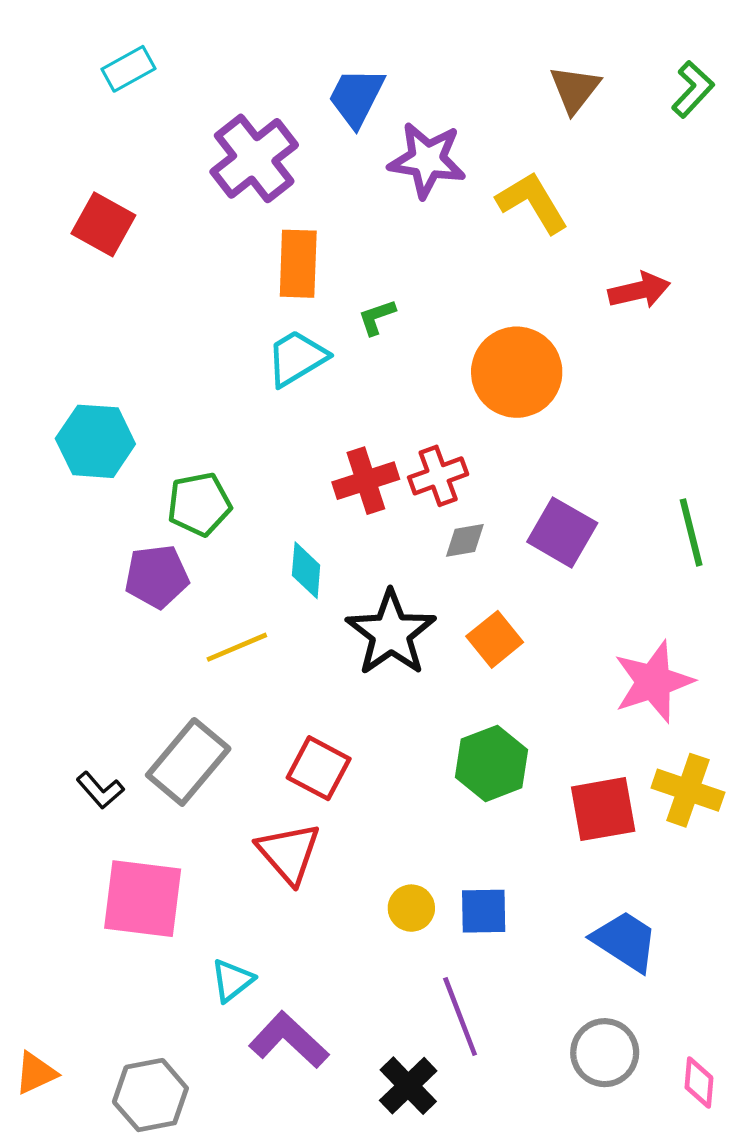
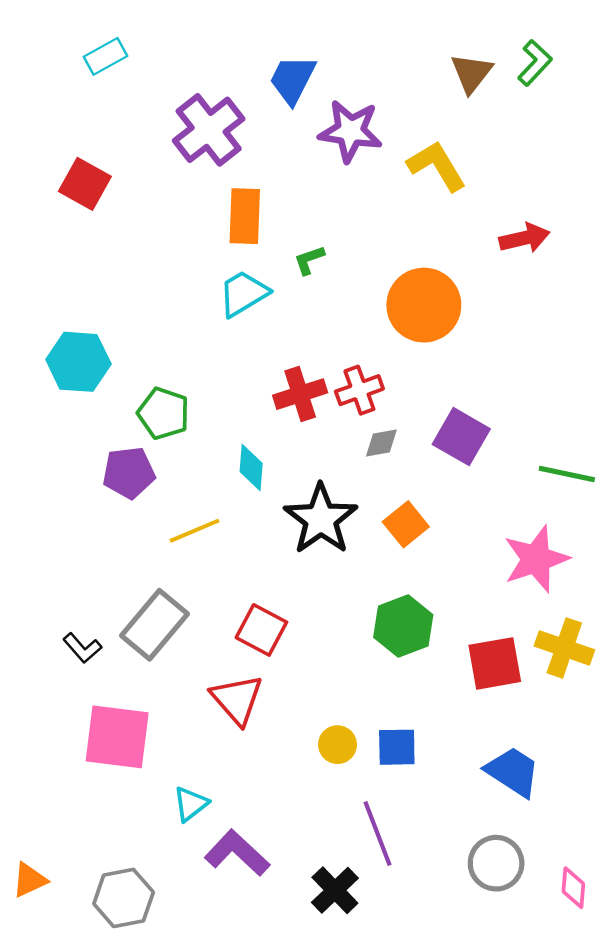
green L-shape: (693, 89) -> (535, 63), moved
green pentagon: (199, 504) -> (164, 413), turned 30
green line: (691, 532) -> (567, 474), moved, turned -64

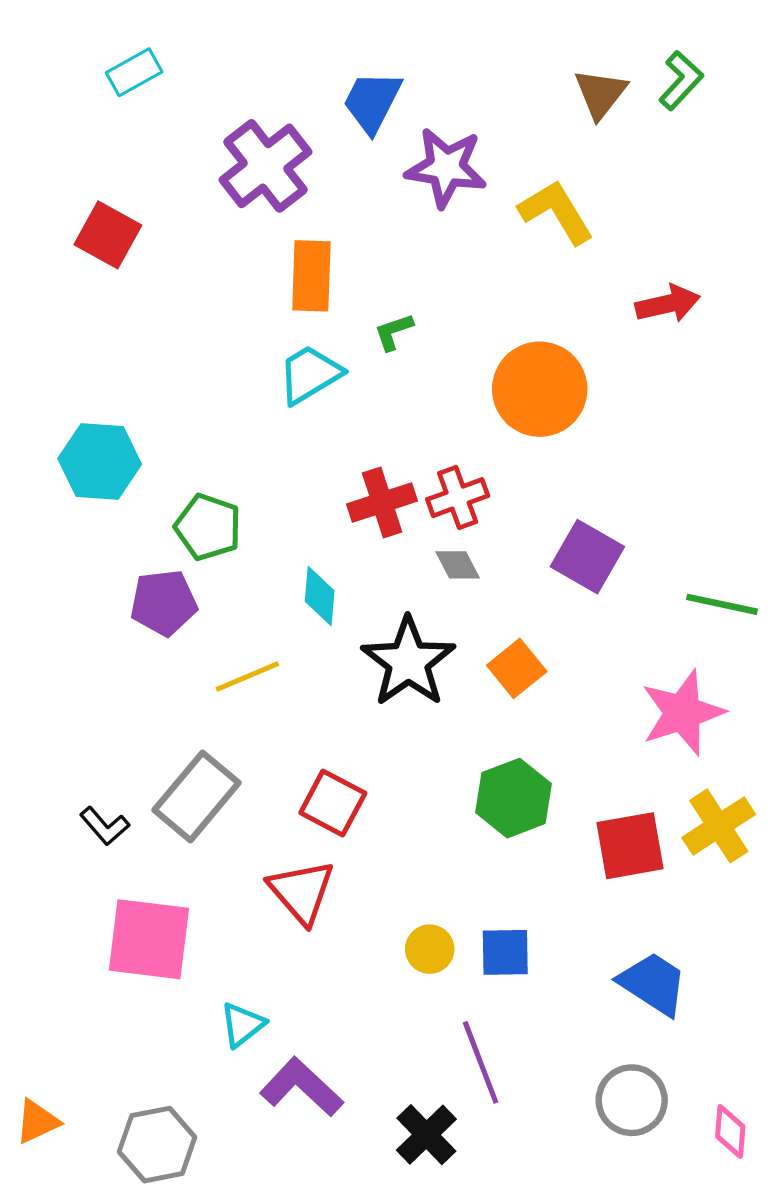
gray diamond: (381, 443) -> (458, 565), moved, turned 72
yellow cross: (564, 648) -> (719, 826), turned 38

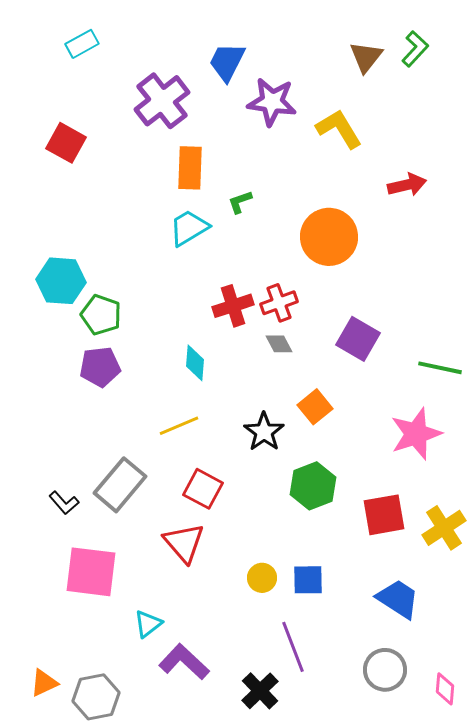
green pentagon: (208, 527) -> (101, 315), moved
black star: (408, 662) -> (264, 432), moved, size x0.7
yellow line: (247, 677) -> (179, 426), moved
yellow cross: (719, 826) -> (444, 528), moved
orange triangle: (37, 1122) -> (44, 683), moved

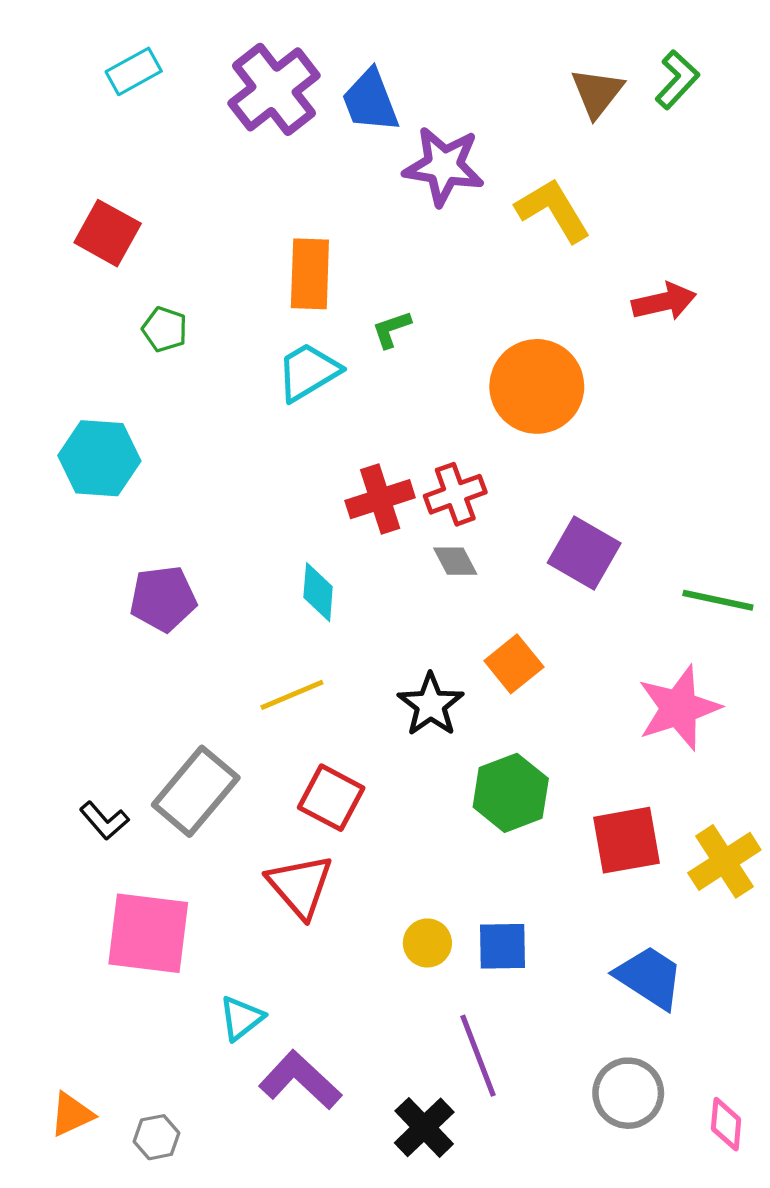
blue trapezoid: (227, 62) -> (370, 101), turned -48
purple cross: (162, 101) -> (274, 89), moved
green pentagon: (101, 315) -> (165, 329), moved, size x0.7
gray hexagon: (96, 697) -> (157, 1137), size x0.6

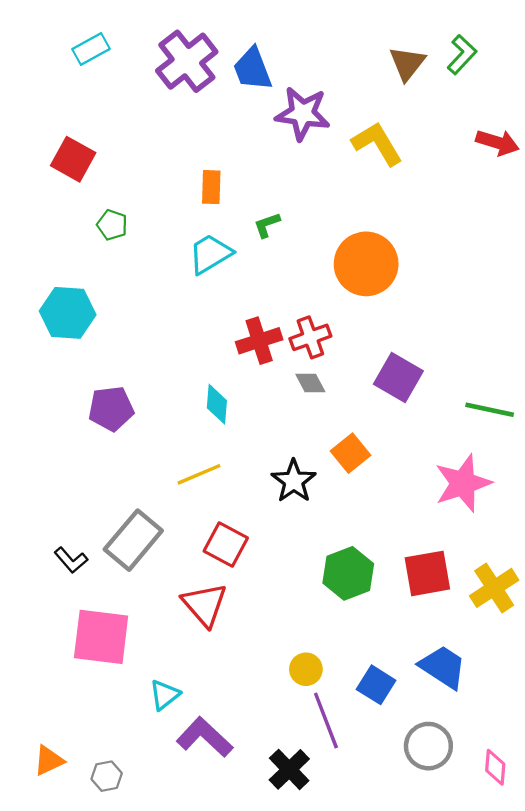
orange rectangle: (310, 274) -> (211, 187), size x0.7
red arrow: (664, 302) -> (497, 143), moved, turned 30
green hexagon: (511, 793) -> (348, 573), moved
yellow circle: (427, 943) -> (306, 669), moved
blue square: (503, 946) -> (376, 685), moved, turned 33

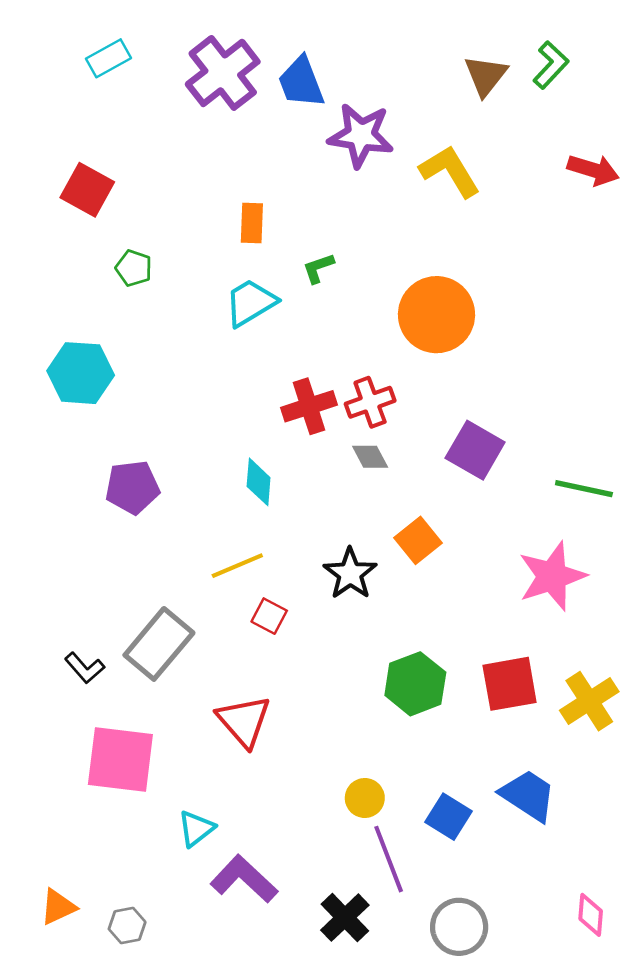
red square: (226, 545) -> (269, 616), moved, size x0.7
gray circle: (428, 746) -> (459, 927), moved

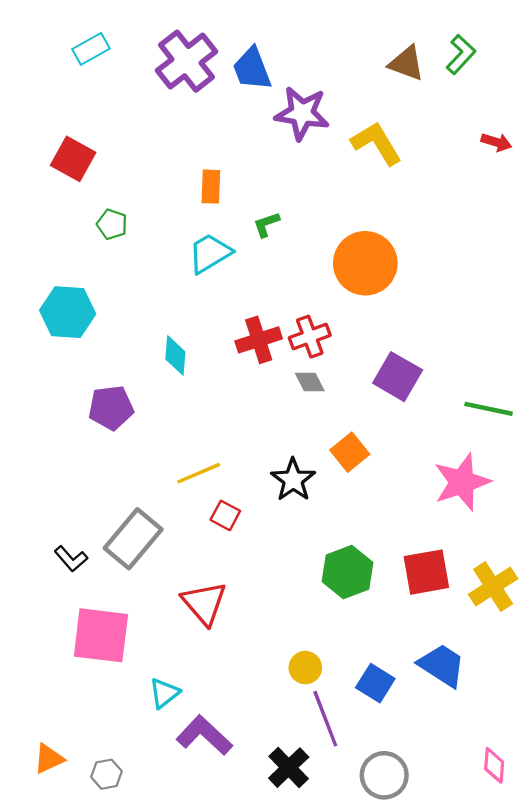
brown triangle: (486, 76) -> (406, 63), turned -48
red arrow: (593, 170) -> (496, 142), size x0.7
cyan diamond: (259, 482) -> (175, 355), moved

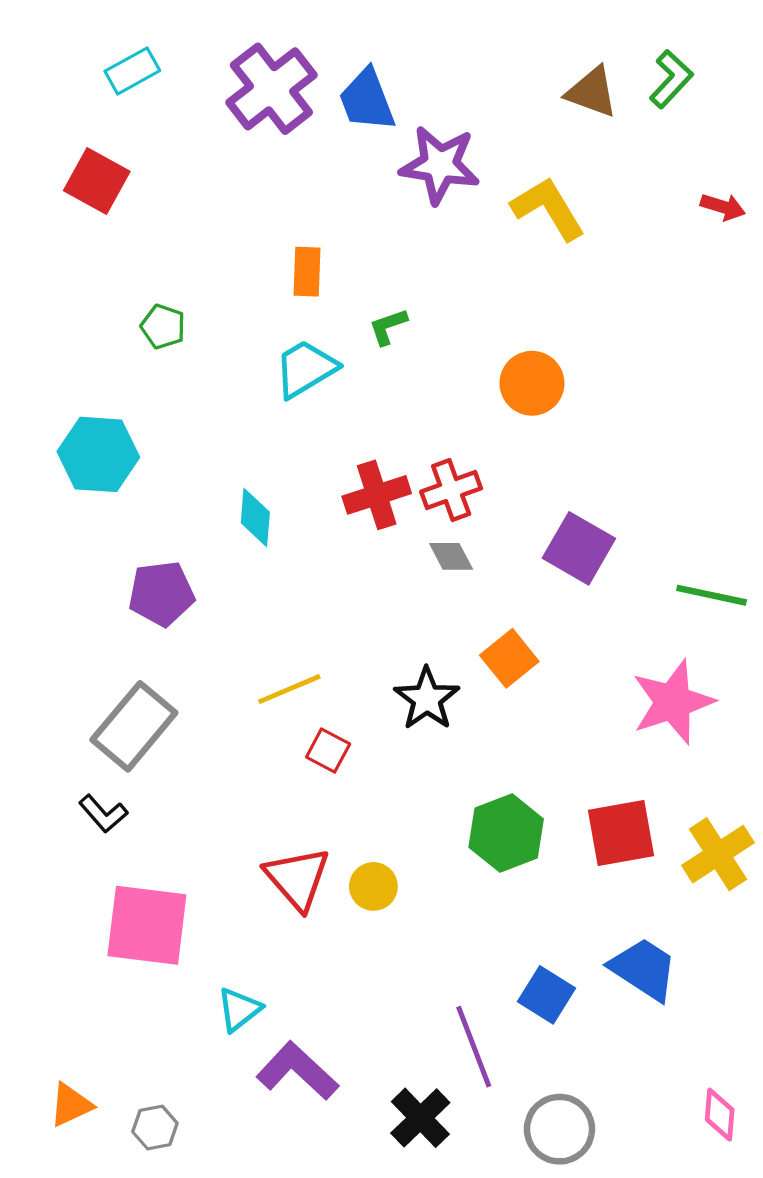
red square: (73, 159) -> (97, 181), moved
orange circle: (365, 263) -> (532, 383), size x0.7
gray rectangle: (133, 539) -> (134, 726), moved
yellow circle: (305, 668) -> (373, 886), moved

